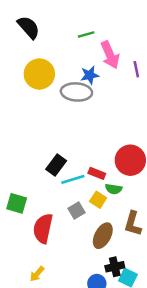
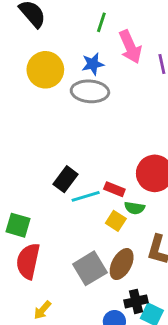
green line: (86, 34) -> (101, 22), turned -56
blue star: (90, 75) -> (93, 64), moved
gray square: (76, 210) -> (90, 268), moved, size x1.6
red semicircle: (43, 228) -> (28, 261), moved

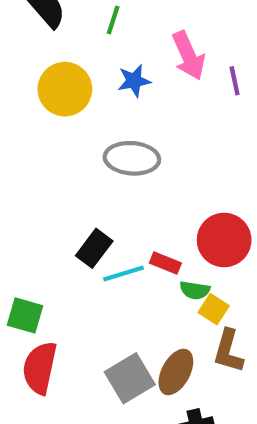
green line: (101, 22) -> (113, 20), moved
gray ellipse: (90, 91) -> (132, 158), moved
yellow square: (116, 221) -> (214, 309), moved

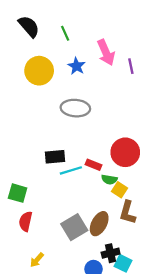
green line: (113, 20) -> (65, 33), turned -42
blue star: (134, 81) -> (77, 66), turned -30
black rectangle: (94, 248) -> (55, 157), turned 48
red semicircle: (40, 368) -> (26, 221), size x0.7

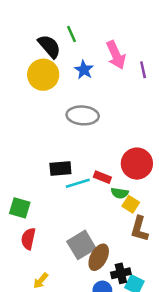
black semicircle: (29, 26) -> (49, 46), moved
brown ellipse: (99, 224) -> (99, 257), moved

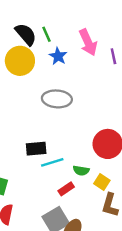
green line: (72, 34) -> (46, 34), moved
red rectangle: (102, 177) -> (66, 189), moved, turned -56
green semicircle: (120, 193) -> (81, 170), moved

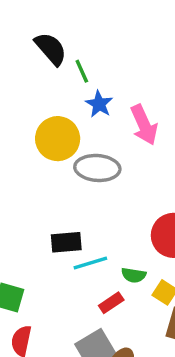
black semicircle: (26, 34) -> (51, 49), moved
pink arrow: (88, 42) -> (144, 125), moved
yellow circle: (20, 61) -> (58, 139), moved

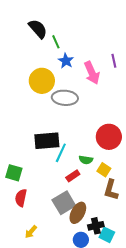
black rectangle: (66, 242) -> (47, 141), size x1.4
cyan line: (90, 263) -> (61, 153), turned -48

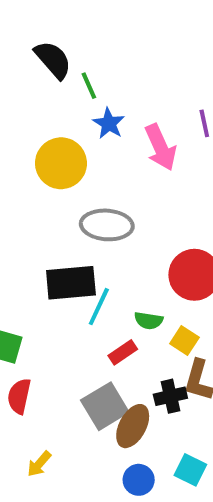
gray ellipse: (65, 98) -> (107, 225), moved
black cross: (96, 226) -> (170, 396), moved

